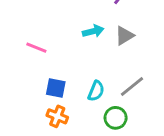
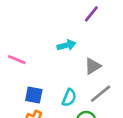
gray triangle: (125, 36) -> (93, 66), moved

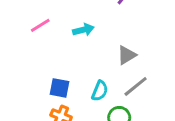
cyan arrow: (67, 45) -> (83, 30), moved
pink line: (17, 60) -> (40, 25), moved, turned -54

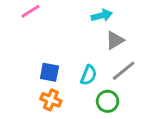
cyan arrow: (83, 30) -> (102, 16), moved

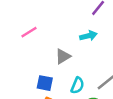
gray triangle: (115, 40) -> (63, 56), moved

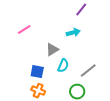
cyan semicircle: (77, 85) -> (63, 66), moved

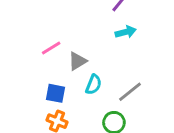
pink line: (24, 30) -> (51, 48), moved
cyan arrow: (73, 33) -> (126, 32), moved

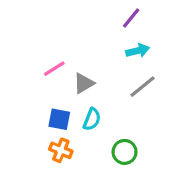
cyan semicircle: (94, 85) -> (92, 119), moved
gray line: (130, 92) -> (143, 87), moved

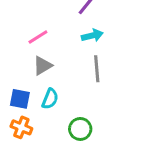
pink line: (54, 69) -> (38, 37), moved
gray line: (143, 87) -> (97, 69), turned -56

